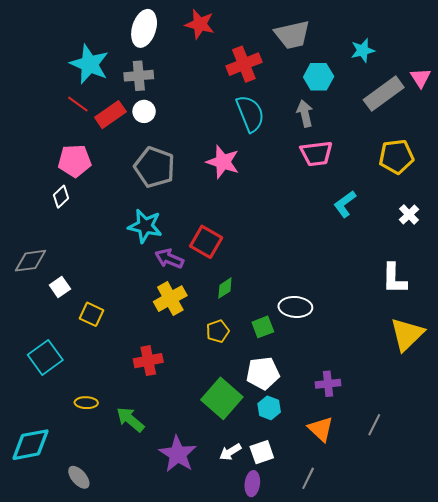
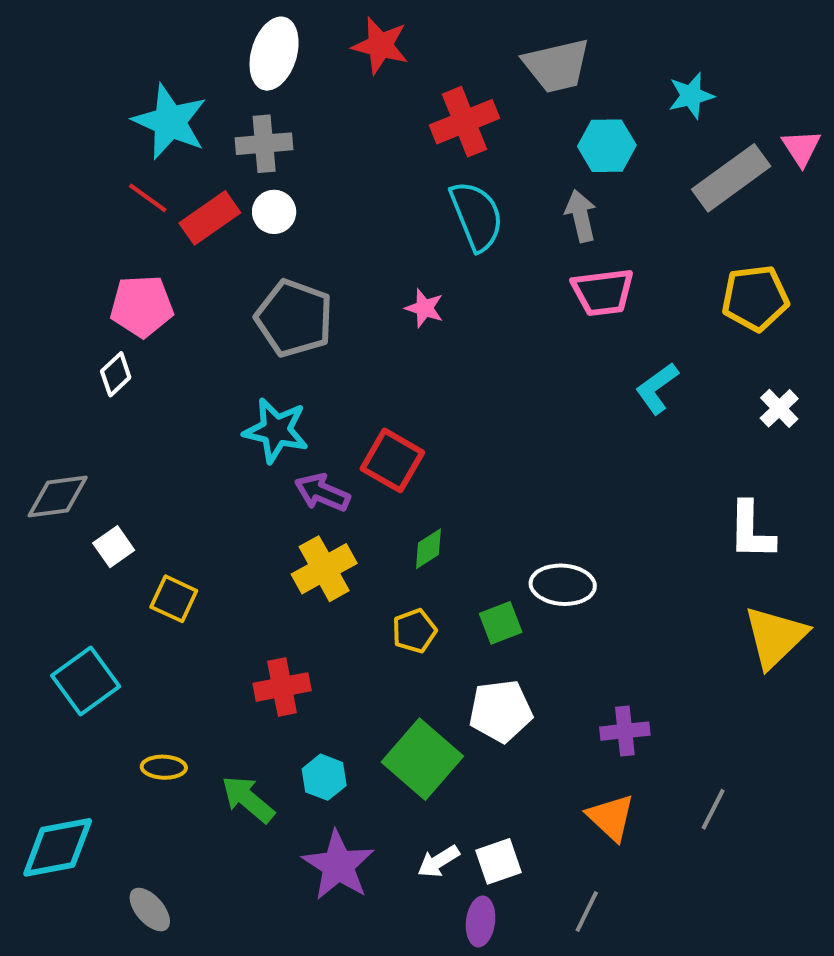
pink star: (223, 162) -> (424, 308), size x0.6
cyan hexagon: (269, 408) -> (324, 777), moved

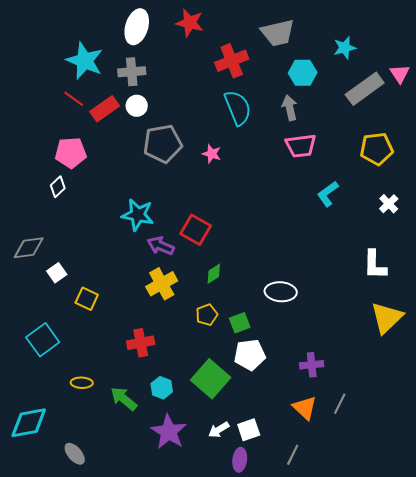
gray pentagon: (294, 318) -> (163, 144), moved, turned -30
green square: (501, 623) -> (240, 323), moved
gray line: (713, 809) -> (340, 404), moved

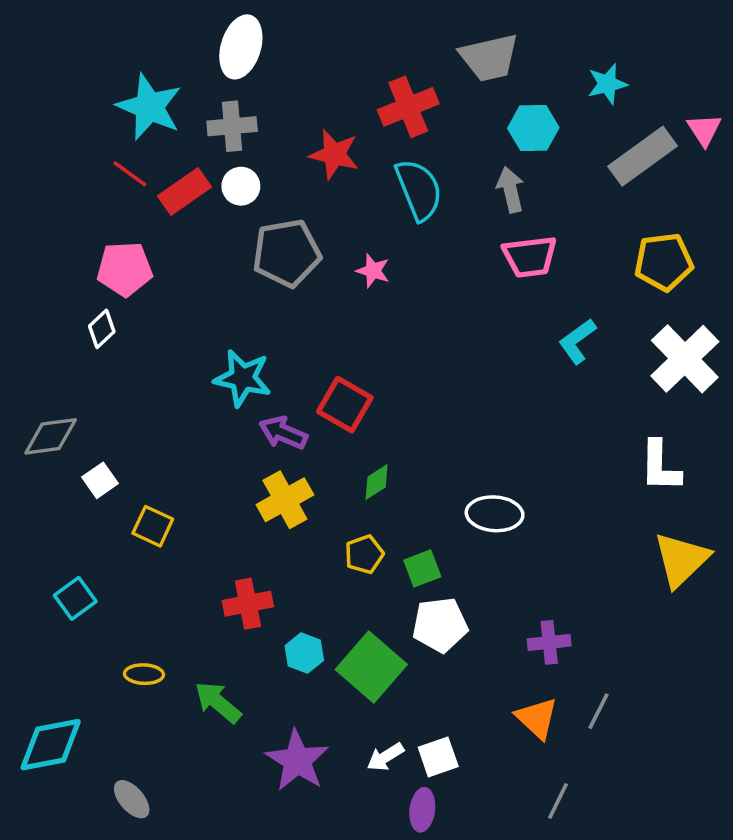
red star: (190, 23) -> (334, 154), moved
white cross: (389, 204) -> (685, 359), size x2.0
cyan square: (43, 340) -> (75, 598), size x0.7
cyan hexagon: (162, 388) -> (304, 653), moved
gray line: (293, 455) -> (558, 801), moved

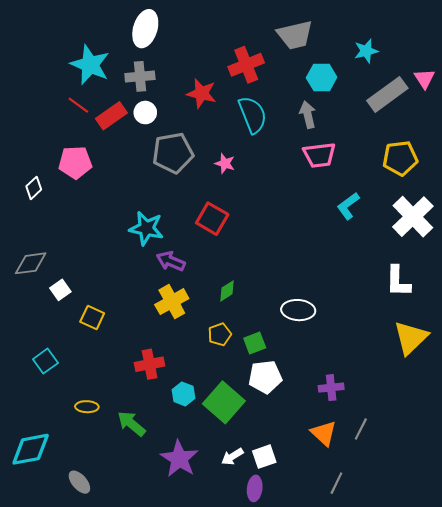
white diamond: (102, 329) -> (34, 188), moved
red square: (345, 405) -> (212, 219), moved

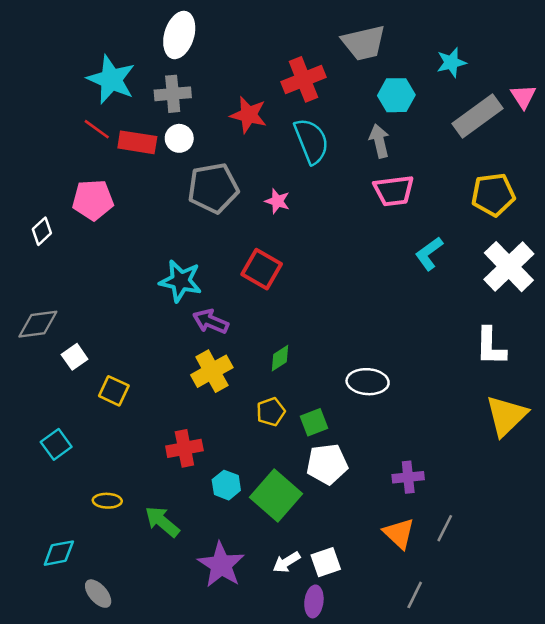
red rectangle: (111, 116) -> (137, 142), turned 44
cyan diamond: (31, 449) -> (59, 553), moved, size x0.7

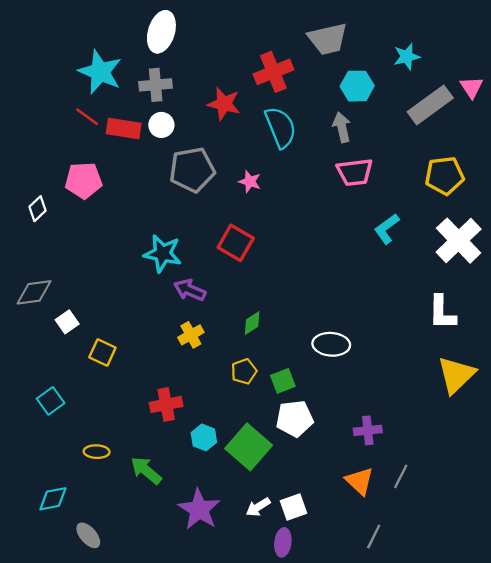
yellow cross: (212, 371) -> (191, 335), size x0.7

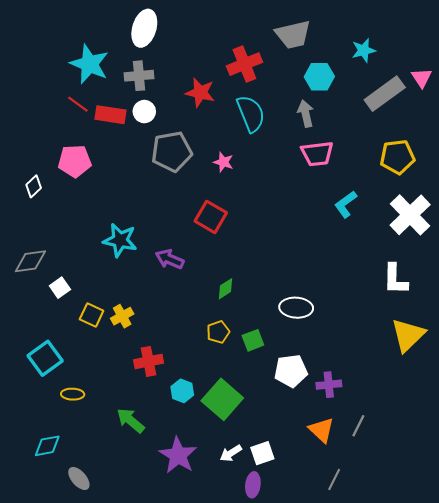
cyan star: (163, 253) -> (120, 240), moved
yellow cross: (191, 335) -> (122, 316), moved
cyan square: (51, 401) -> (45, 358), size x1.4
white pentagon: (295, 419) -> (291, 371), moved
yellow ellipse: (97, 452) -> (73, 394), moved

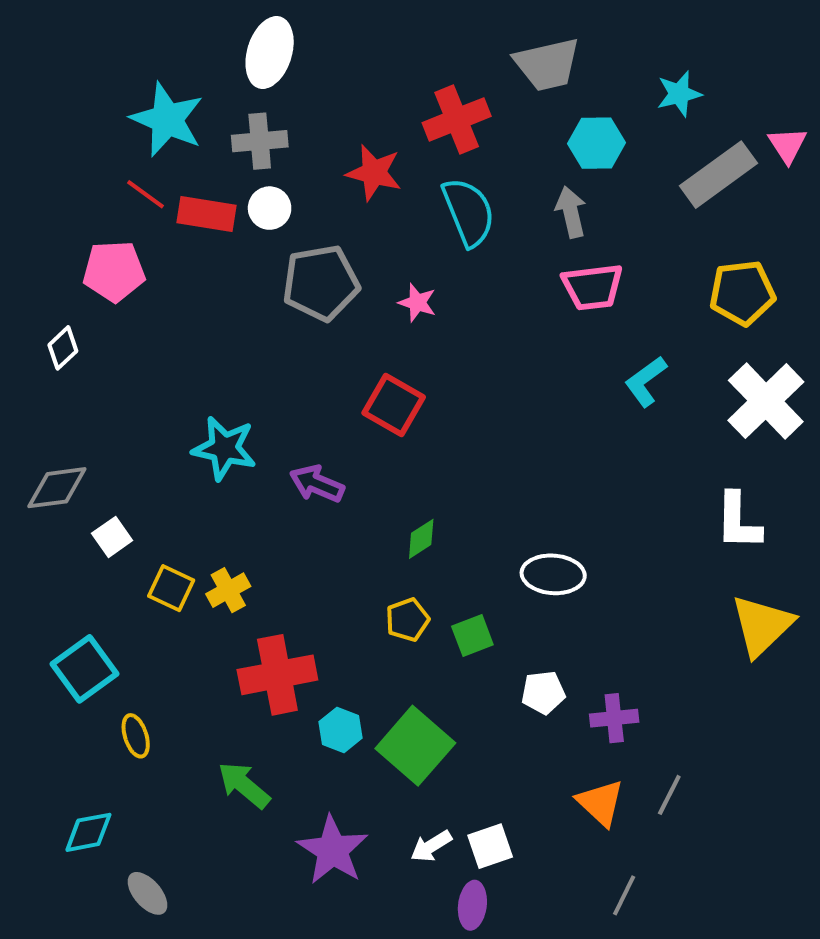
pink pentagon: (75, 161) -> (114, 271), moved
red cross: (149, 361) -> (277, 675), size x1.4
white pentagon: (291, 371) -> (543, 693), size x0.7
yellow ellipse: (73, 394) -> (136, 736), turned 70

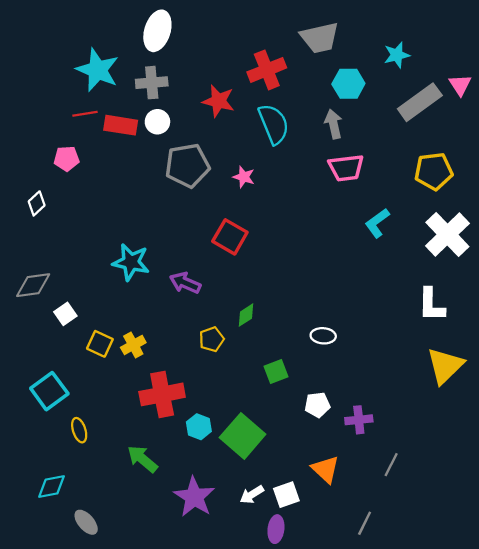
red line: (146, 194) -> (85, 114), turned -45
pink pentagon: (114, 271) -> (67, 159), size x0.7
white ellipse: (553, 574) -> (323, 336), size x0.7
yellow pentagon: (407, 620) -> (212, 339), moved
orange triangle: (600, 803) -> (325, 469), moved

